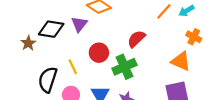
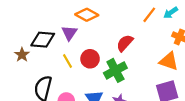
yellow line: (73, 67) -> (68, 61), moved

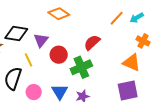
purple triangle: (69, 33) -> (41, 40), moved
yellow line: (68, 61) -> (29, 60), moved

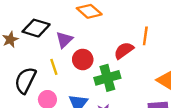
orange line: (117, 18) -> (145, 36), moved, turned -42
yellow line: (29, 60) -> (54, 67), moved

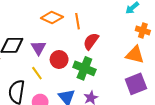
orange line: (145, 36) -> (78, 21), moved
green cross: (107, 78) -> (84, 68), turned -35

